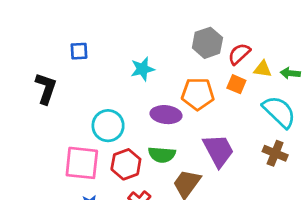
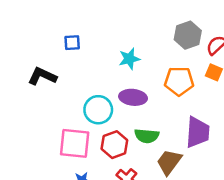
black L-shape: (46, 88) -> (42, 76), turned -84
purple ellipse: (166, 115) -> (133, 97), moved
purple trapezoid: (218, 150) -> (198, 132), turned 32

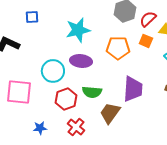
cyan star: (129, 59) -> (78, 30), size x1.4
pink square: (75, 143) -> (19, 92), moved

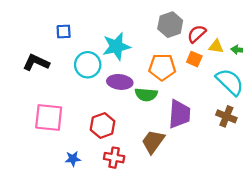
cyan circle: (53, 71) -> (88, 65), moved
green semicircle: (92, 92) -> (146, 95), moved
red cross: (76, 127) -> (114, 158), turned -30

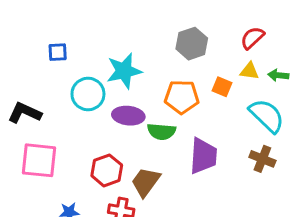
red semicircle: (197, 34) -> (252, 38), moved
black L-shape: (36, 62) -> (25, 113), moved
brown trapezoid: (153, 142) -> (146, 182), moved

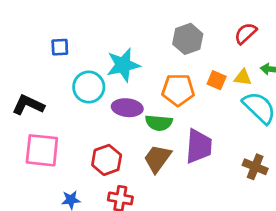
yellow triangle: (249, 71) -> (243, 77), moved
brown cross: (262, 159) -> (255, 167), moved
brown trapezoid: (146, 182) -> (157, 159), moved

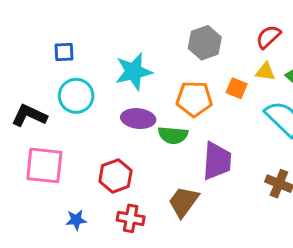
yellow triangle: (243, 77) -> (265, 72), moved
cyan circle: (89, 87) -> (76, 96), moved
brown trapezoid: (157, 159) -> (184, 202), moved

